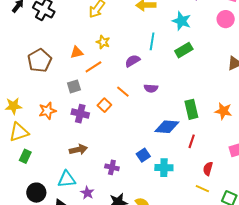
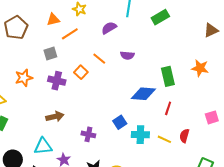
orange star: (223, 111) -> (200, 68), moved
yellow line: (202, 189) -> (164, 139), moved

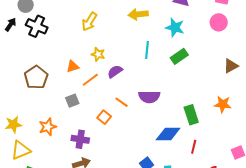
purple semicircle: (109, 28) -> (115, 71), moved
purple semicircle: (127, 55) -> (149, 97), size x1.5
purple cross: (57, 81) -> (80, 139), moved

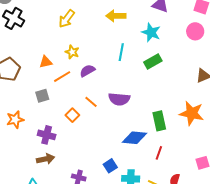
orange star: (223, 104) -> (192, 113), size x1.4

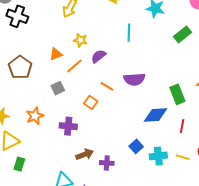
green rectangle: (153, 62) -> (182, 34), moved
brown arrow: (45, 159) -> (85, 154), moved

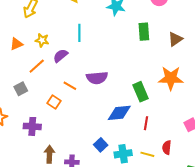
cyan line: (129, 33) -> (79, 33), moved
green rectangle: (182, 34) -> (144, 32), turned -54
orange triangle: (56, 54) -> (16, 44), moved
brown arrow: (85, 154) -> (49, 154), turned -66

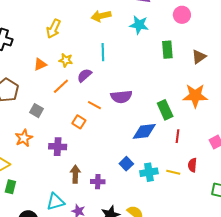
gray square: (21, 89) -> (37, 111), moved, turned -32
red line: (146, 123) -> (177, 136), moved

